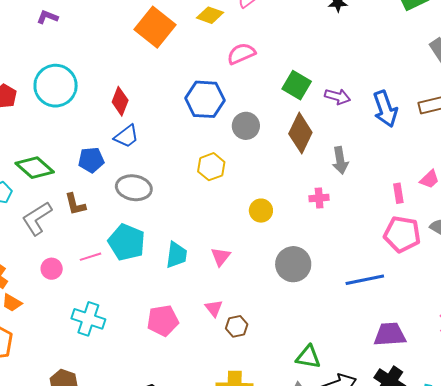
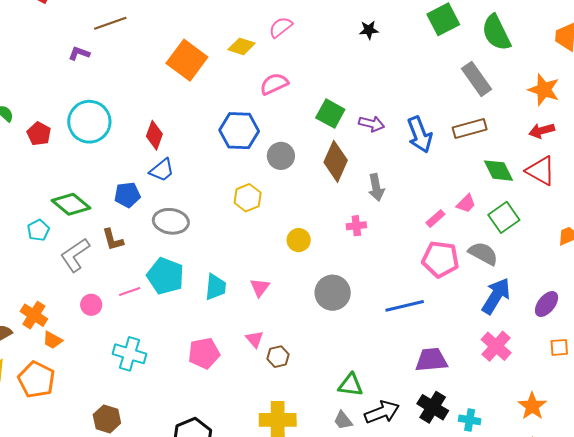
pink rectangle: (398, 193) -> (435, 219), turned 60

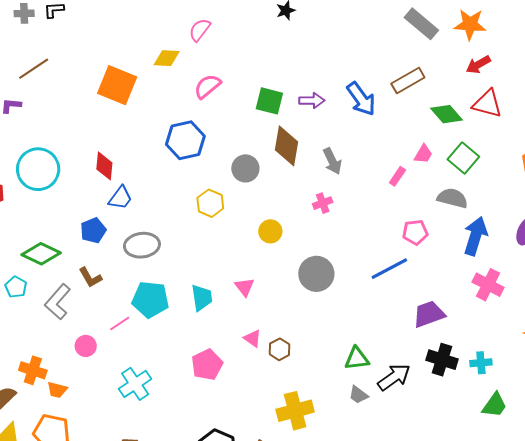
gray rectangle: (477, 79) -> (421, 24), moved
gray circle: (281, 156) -> (245, 168), moved
pink pentagon: (440, 259) -> (415, 232), moved, size x0.7
cyan cross: (130, 354) -> (135, 384), turned -36

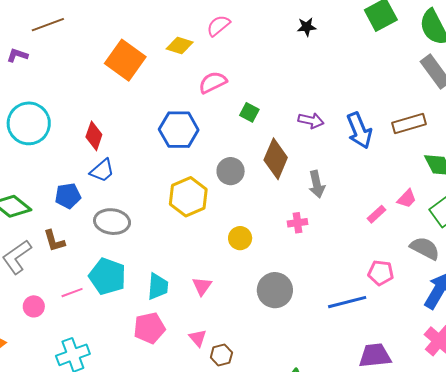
green square: (269, 101) -> (249, 112), moved, size x0.7
yellow hexagon: (210, 203) -> (188, 197), size x1.4
pink pentagon: (207, 365) -> (149, 328), moved

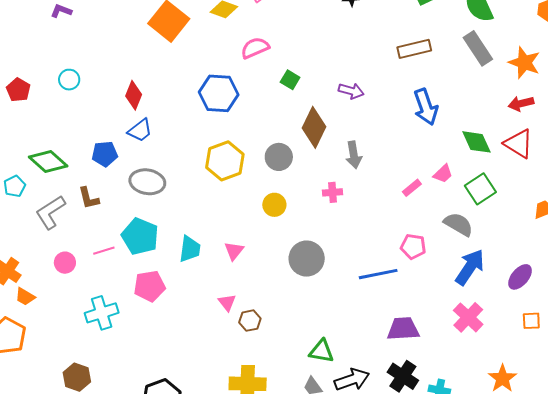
cyan circle: (29, 123) -> (69, 80), size x0.5
brown rectangle: (409, 124) -> (414, 49), moved
blue arrow: (359, 131) -> (426, 107), moved
gray circle: (231, 171) -> (279, 157), moved
pink pentagon: (149, 328) -> (150, 286), moved

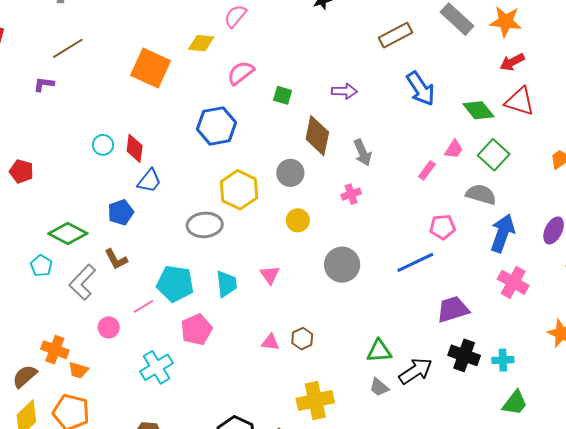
cyan circle: (69, 80) -> (103, 145), moved
gray ellipse: (147, 182) -> (205, 225), moved
pink triangle: (227, 302) -> (270, 342), moved, turned -30

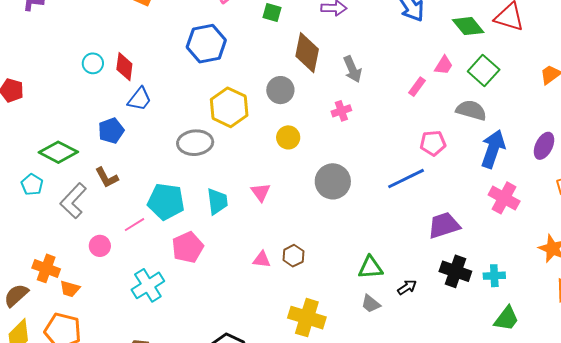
black arrow: (416, 371) -> (407, 287), size x0.6
yellow cross: (315, 401) -> (307, 318), turned 30

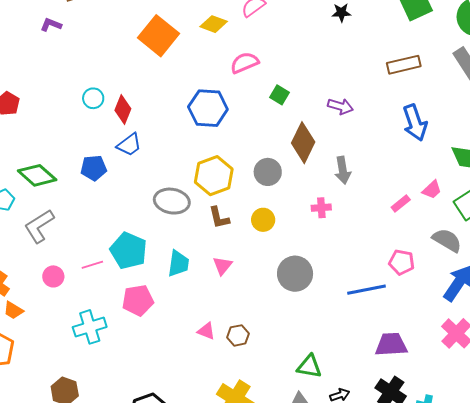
brown L-shape: (107, 178) -> (219, 218), moved

